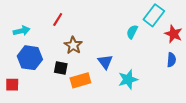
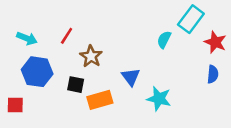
red line: (58, 19) -> (67, 36), moved
cyan arrow: (22, 31) -> (27, 38), turned 35
cyan star: (128, 79) -> (159, 99), turned 30

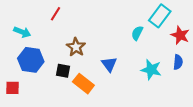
red line: (67, 36) -> (56, 14), moved
cyan star: (159, 99) -> (151, 70), moved
orange rectangle: (100, 100) -> (83, 84), turned 54

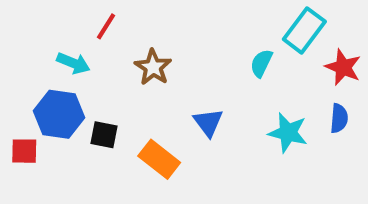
cyan arrow: (22, 32) -> (73, 63), moved
brown star: (76, 47) -> (153, 67), moved
black square: (63, 71) -> (104, 135), moved
red square: (13, 88) -> (24, 151), moved

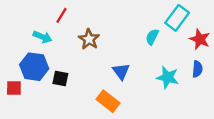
orange rectangle: (159, 159) -> (108, 101), moved

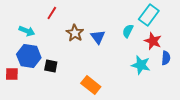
cyan arrow: (42, 37) -> (27, 31), moved
red star: (200, 39) -> (153, 41), moved
blue triangle: (121, 71) -> (98, 37), moved

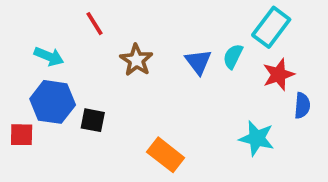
red line: (52, 13) -> (94, 24), turned -64
blue triangle: (98, 37) -> (198, 62), moved
red star: (153, 41) -> (279, 75), turned 30
cyan star: (141, 65) -> (257, 138), moved

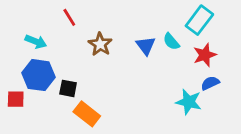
cyan semicircle: (233, 56) -> (171, 42), turned -66
blue semicircle: (302, 106) -> (210, 83), moved, turned -120
orange rectangle: (166, 155) -> (87, 114), moved

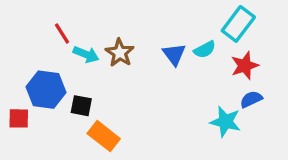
red line: (69, 17) -> (62, 34), moved
cyan arrow: (36, 42) -> (86, 54), moved
cyan semicircle: (171, 42) -> (205, 50), turned -78

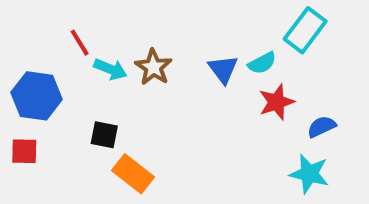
red star: (245, 66) -> (276, 102), moved
blue hexagon: (46, 90) -> (37, 96), moved
cyan star: (225, 122) -> (309, 174), moved

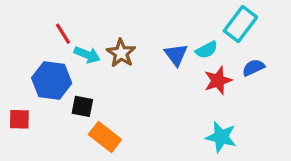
blue hexagon: (37, 96) -> (52, 80), moved
blue semicircle: (322, 127) -> (253, 68), moved
cyan star: (309, 174) -> (221, 137), moved

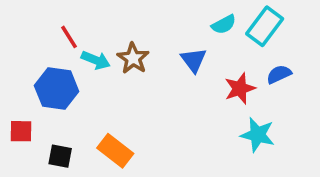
cyan semicircle: (207, 50) -> (224, 24), moved
black square: (82, 106) -> (60, 156), moved
cyan star: (221, 137) -> (258, 135), moved

